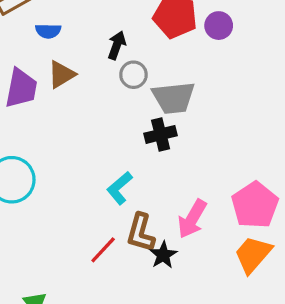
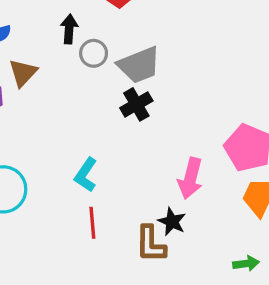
cyan L-shape: (120, 188) -> (86, 175), moved
brown L-shape: (141, 233) -> (151, 244), moved
red line: (103, 250) -> (92, 223), moved, turned -32

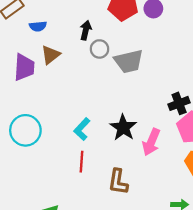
black cross: (136, 104) -> (179, 103), moved
black star: (172, 222) -> (123, 128), moved, size x1.4

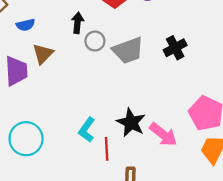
black cross: (179, 103) -> (175, 48), moved
pink arrow: (151, 142) -> (163, 134), turned -68
red line: (81, 162) -> (107, 149), moved

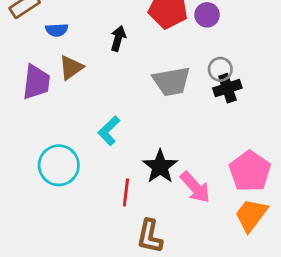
gray circle: (95, 41) -> (220, 69), moved
cyan L-shape: (87, 130) -> (109, 131), moved
cyan circle: (26, 139) -> (59, 165), moved

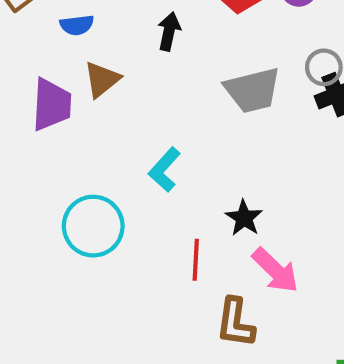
black star: (160, 167) -> (244, 218), size x0.7
pink arrow: (195, 187) -> (275, 270), moved

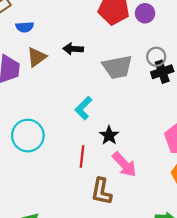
black arrow: (169, 31) -> (73, 49), moved, turned -102
cyan L-shape: (165, 170) -> (83, 108), moved

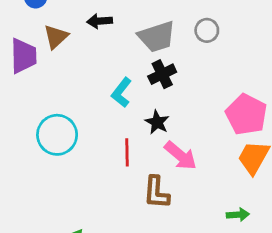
gray circle: (156, 57) -> (207, 30), moved
black cross: (162, 72) -> (162, 74), moved

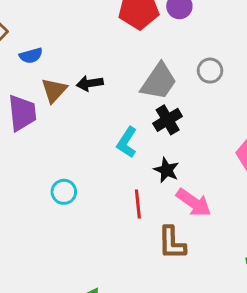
black arrow: (100, 21) -> (90, 83), moved
gray trapezoid: (157, 37) -> (159, 81), turned -33
cyan circle: (57, 135) -> (64, 192), size x0.6

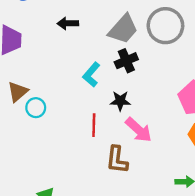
gray circle: (210, 71) -> (165, 26), size x1.8
brown triangle: (54, 90) -> (18, 92), moved
black star: (166, 170) -> (120, 101), turned -30

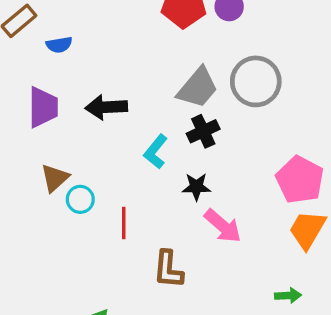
black arrow: (68, 23) -> (106, 107), moved, size x1.4
red line: (94, 125) -> (124, 223), moved
brown L-shape: (117, 160) -> (168, 269), moved

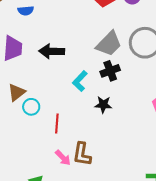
pink arrow: (223, 226) -> (63, 158), moved, size x0.7

